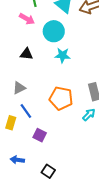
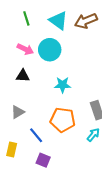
pink arrow: (27, 19) -> (25, 49), moved
cyan star: (62, 55) -> (63, 85), moved
blue line: (26, 111) -> (36, 135), moved

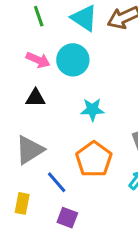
gray triangle: (18, 112) -> (29, 150), size x1.5
orange pentagon: (63, 120) -> (94, 159), turned 30

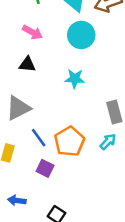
cyan circle: (73, 60) -> (81, 35), moved
orange pentagon: (94, 159) -> (69, 141), moved

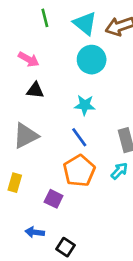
pink arrow: (32, 32) -> (29, 59), moved
blue line: (39, 138) -> (79, 137), moved
blue arrow: (17, 200) -> (35, 232), moved

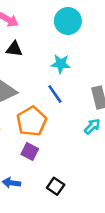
orange pentagon: (79, 171) -> (32, 121), moved
black square: (65, 247) -> (56, 186), moved

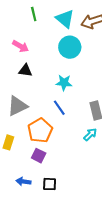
black square: (56, 186) -> (50, 184), moved, turned -32

